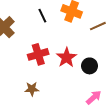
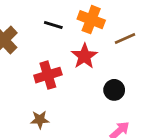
black line: (42, 16) -> (53, 25), turned -48
red star: (66, 58) -> (84, 56), moved

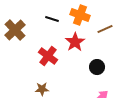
red cross: (48, 75) -> (48, 56), turned -36

